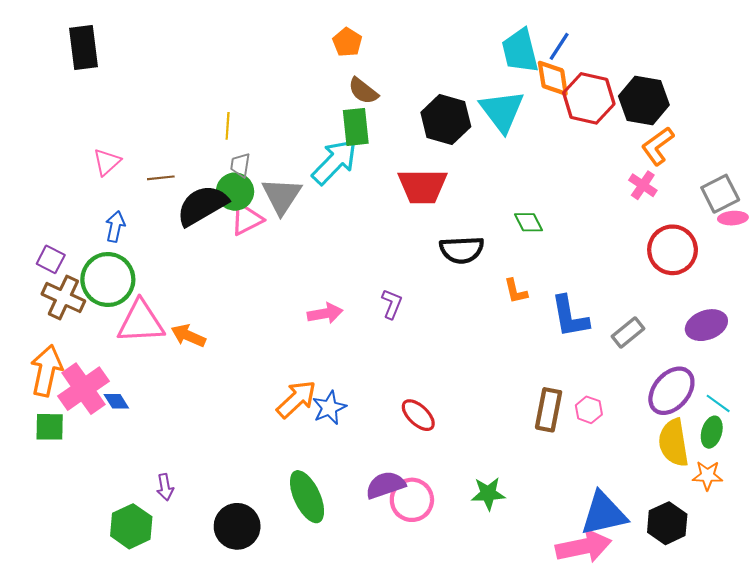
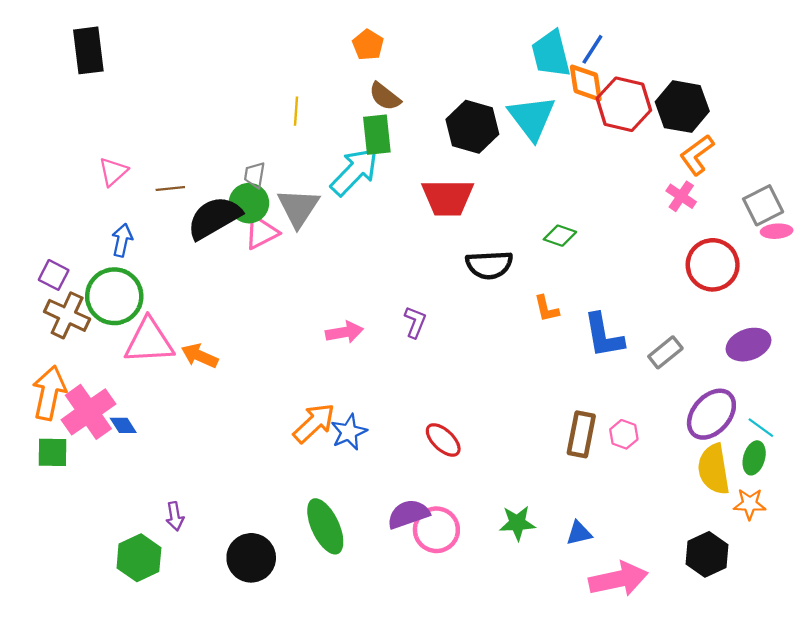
yellow line: (228, 126) -> (296, 111), moved
green diamond: (528, 222) -> (560, 236), turned -44
blue triangle: (604, 514) -> (579, 533), moved, size x0.5

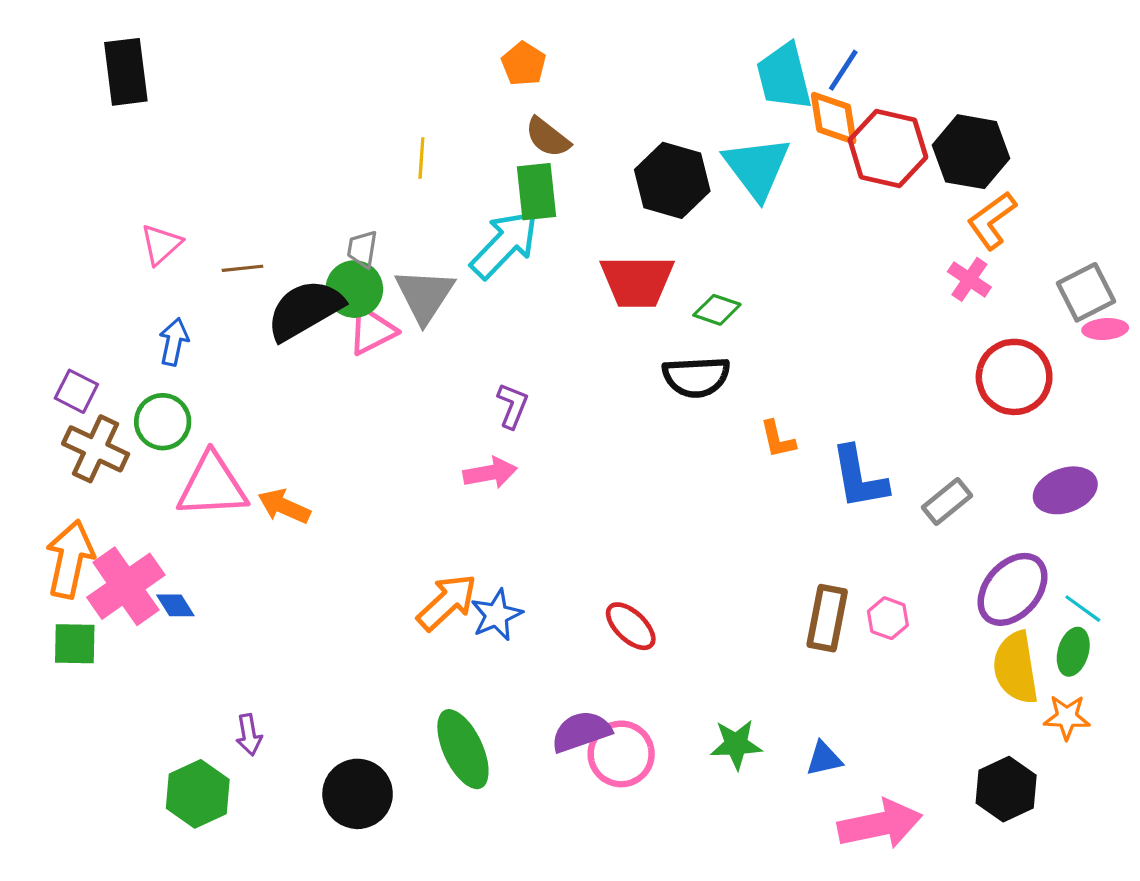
green diamond: (560, 236) -> (717, 310), moved
green circle: (114, 296) -> (163, 422), size x0.7
purple L-shape: (415, 322) -> (512, 406), moved

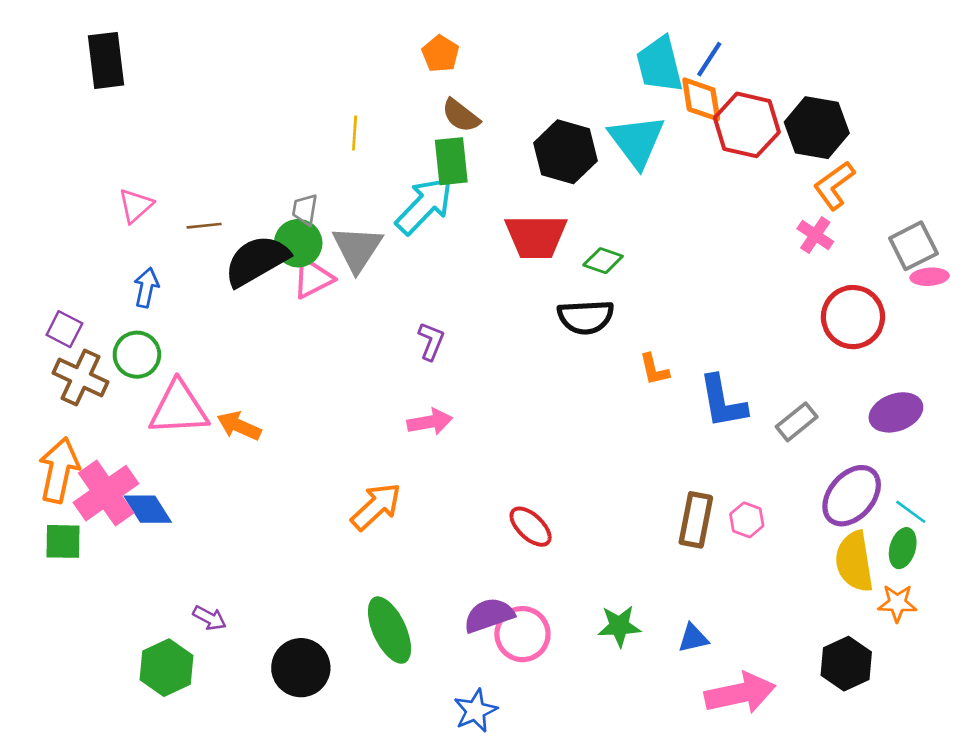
pink arrow: (490, 473) -> (430, 422), moved
blue diamond: (175, 605) -> (148, 509), size x1.5
blue star: (497, 615) -> (475, 711), moved
purple arrow: (249, 735) -> (209, 618), turned -52

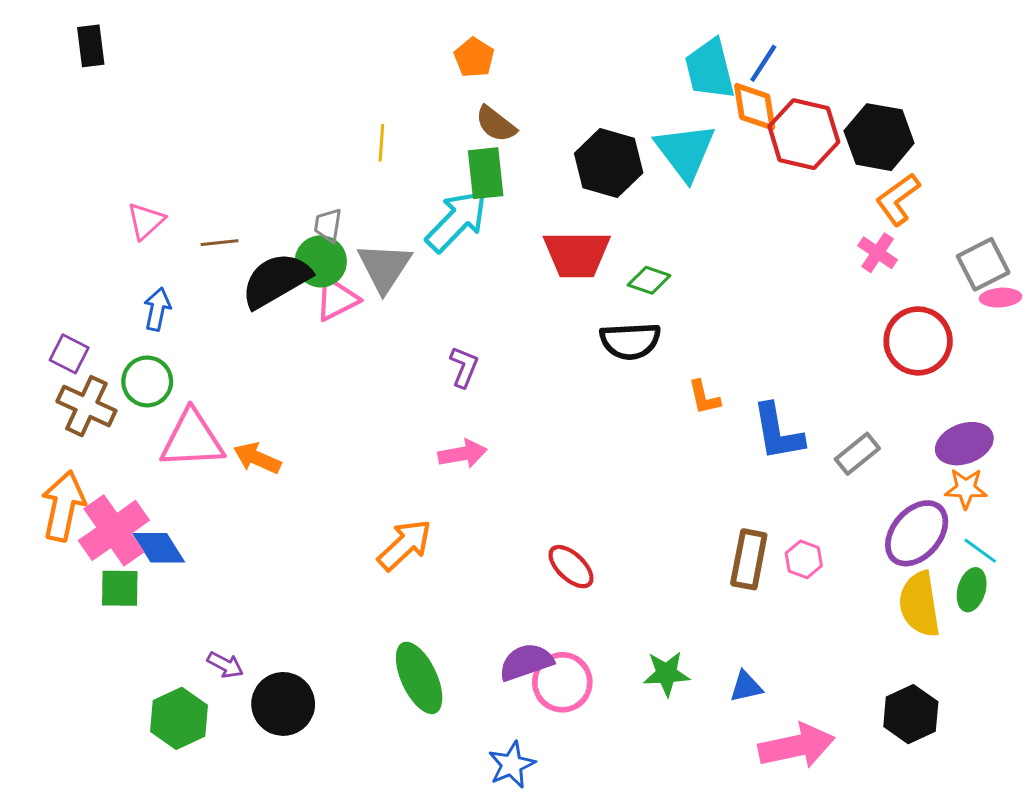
black rectangle: (106, 60) -> (91, 46), moved, size x0.7
green square: (63, 541) -> (120, 588), moved
orange star: (897, 603) -> (966, 488), moved
black circle: (301, 668) -> (283, 704), moved

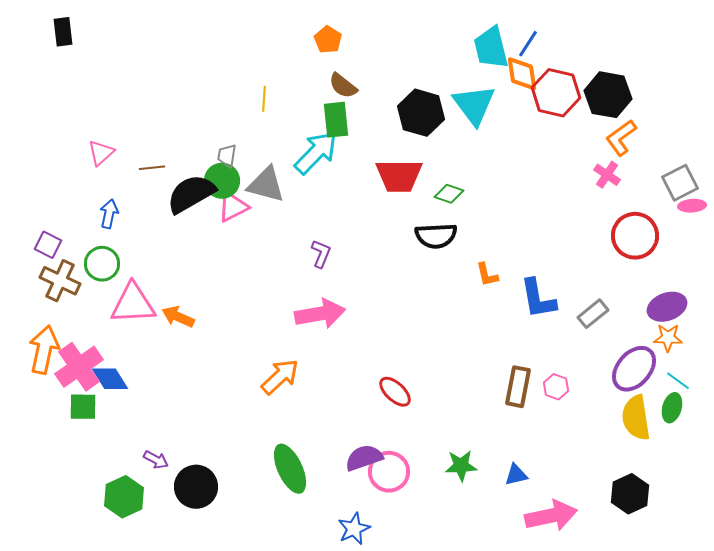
gray triangle: (384, 267) -> (266, 185), turned -48
pink arrow: (462, 454) -> (320, 314), size x1.5

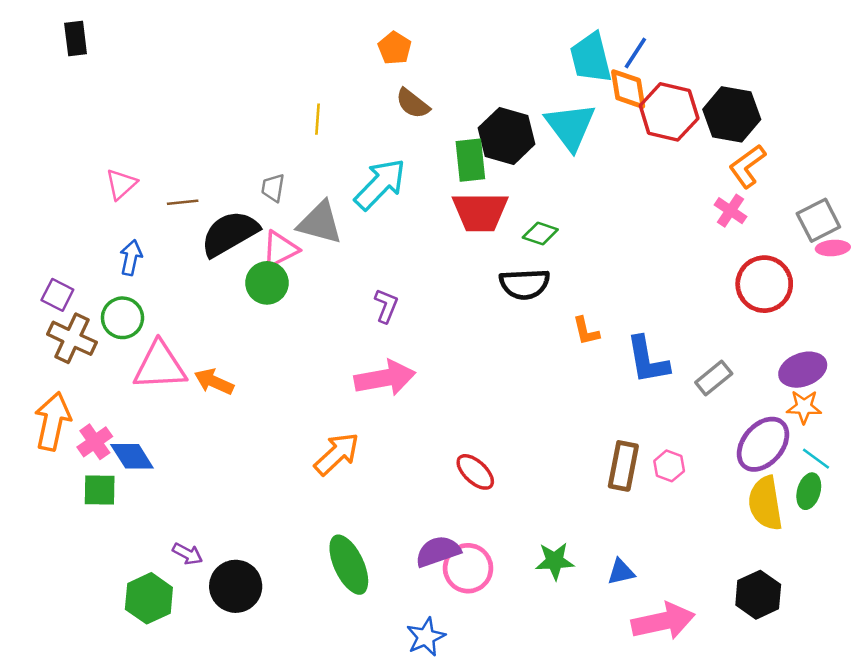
green rectangle: (336, 120) -> (470, 160), moved
green circle: (222, 181) -> (267, 283), moved
pink cross: (79, 367) -> (95, 442), size x0.6

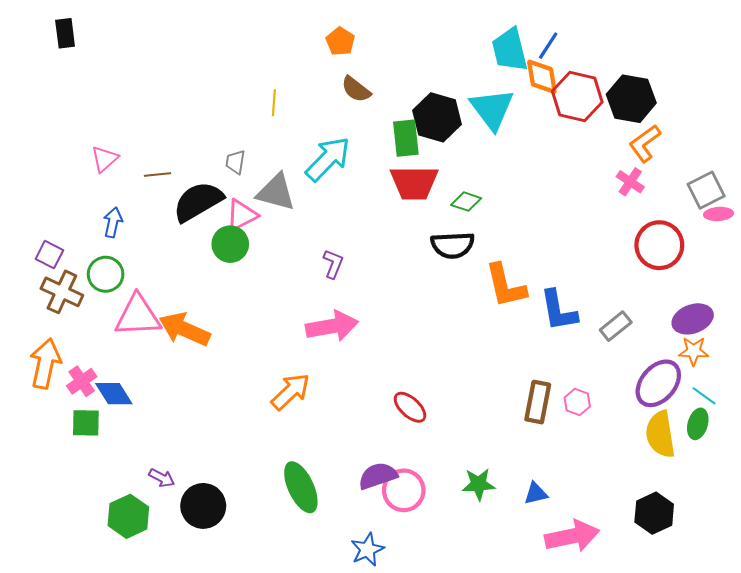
orange L-shape: (586, 331) -> (506, 286), size x1.8
orange arrow: (214, 382) -> (185, 329), size x1.5

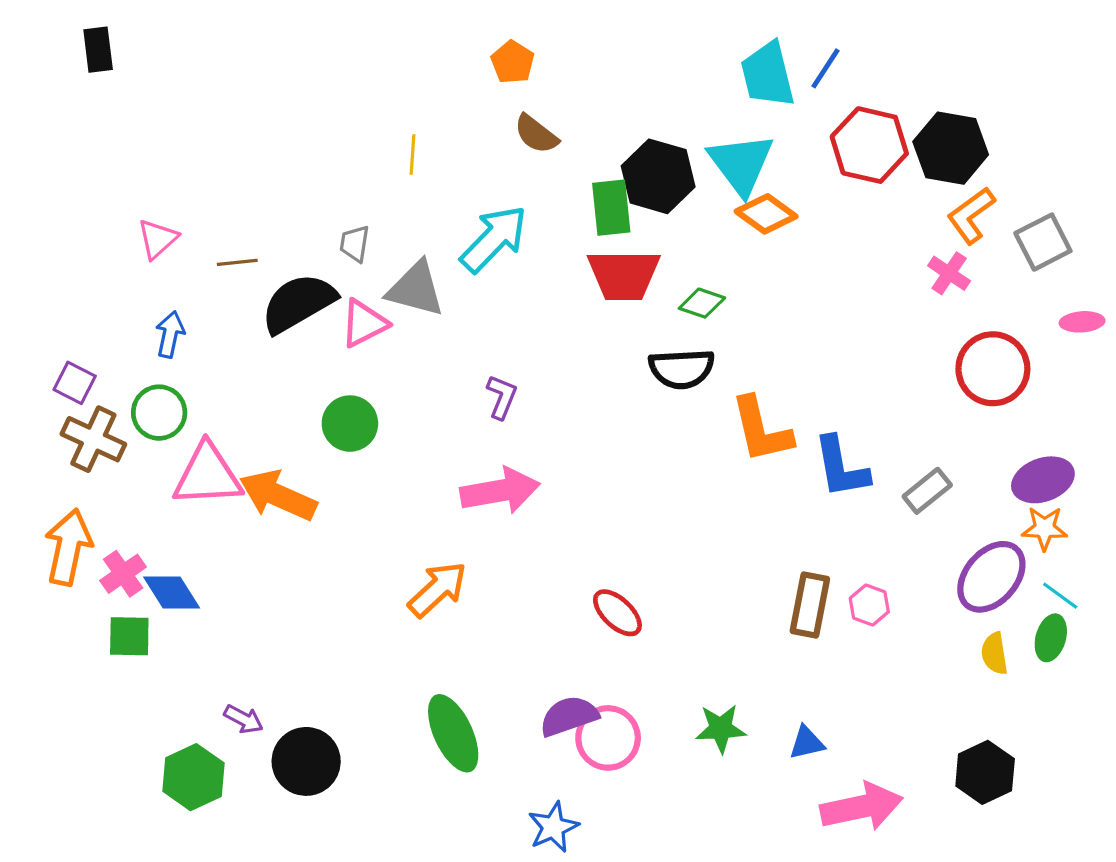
orange diamond: (542, 77) -> (766, 214), moved, turned -45
gray square: (706, 190) -> (1043, 242), moved
green circle: (230, 244) -> (350, 424), moved
yellow semicircle: (660, 434) -> (994, 653), size x0.6

